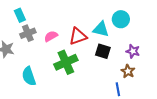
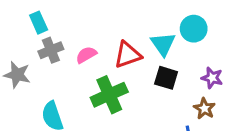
cyan triangle: (101, 29) -> (163, 44), turned 42

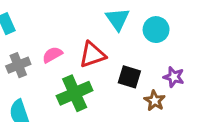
cyan triangle: (163, 44) -> (118, 19), moved
gray cross: (51, 50) -> (18, 65), moved
brown star: (204, 109) -> (155, 101), moved

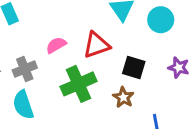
gray cross: (18, 65) -> (25, 69), moved
brown star: (155, 101) -> (123, 97), moved

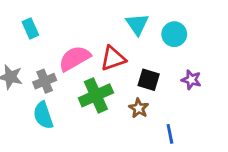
pink semicircle: (56, 45) -> (75, 58), size x1.6

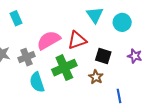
cyan semicircle: (43, 115) -> (37, 82), moved

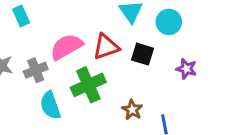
black square: (103, 56) -> (142, 54), moved
brown star: (96, 77) -> (132, 110), moved

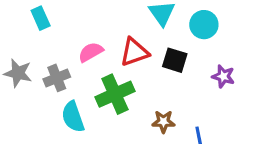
pink semicircle: (66, 47) -> (91, 52), size x0.7
brown star: (132, 110) -> (163, 122), turned -30

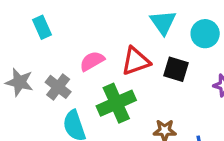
gray cross: (57, 78) -> (58, 87), turned -30

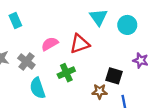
black square: (176, 69) -> (114, 76), moved
green cross: (116, 103) -> (66, 73), size x0.7

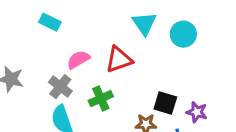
cyan rectangle: (15, 21) -> (50, 22), moved, turned -40
purple star: (141, 60) -> (197, 112), moved
gray cross: (26, 62) -> (60, 87), moved

